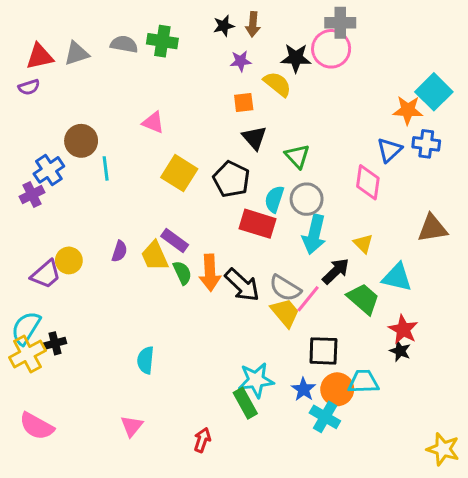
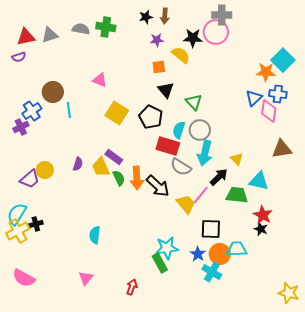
pink diamond: (368, 182) -> (269, 111), moved
gray semicircle: (285, 288) -> (181, 167), moved
green trapezoid: (363, 299) -> (237, 195), turned -35

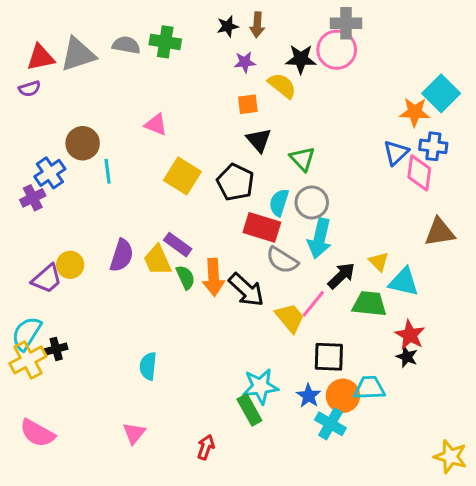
gray triangle: (50, 35) -> (78, 54), size x1.4
yellow triangle: (237, 159) -> (379, 262), moved
purple semicircle: (78, 164) -> (122, 255), size x1.5

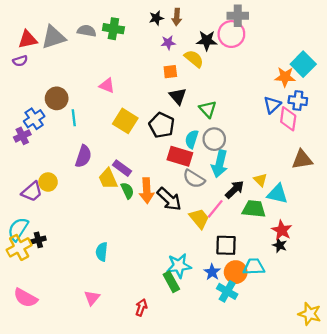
purple semicircle: (122, 255) -> (83, 156), moved

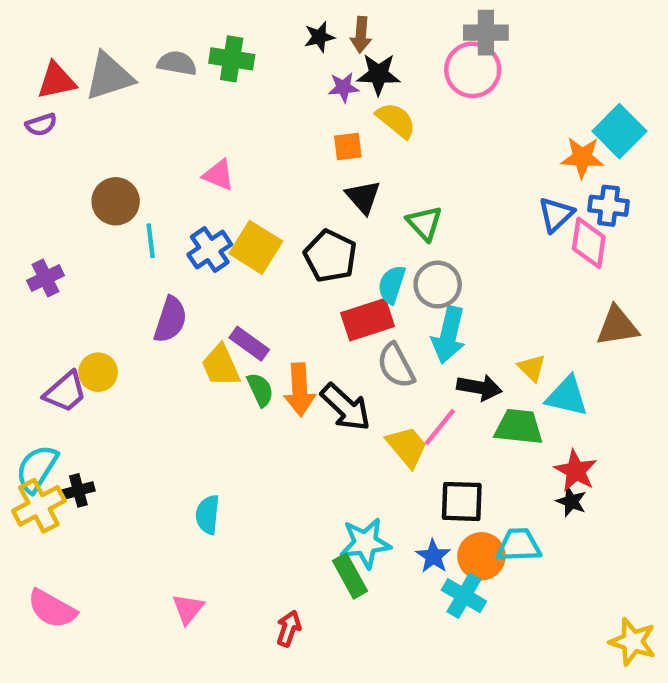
black star: (207, 40) -> (378, 74), moved
blue cross: (34, 119) -> (210, 249), moved
red rectangle: (180, 156) -> (368, 320), turned -35
gray semicircle: (194, 179) -> (396, 366), turned 30
black arrow: (235, 190) -> (479, 388), turned 54

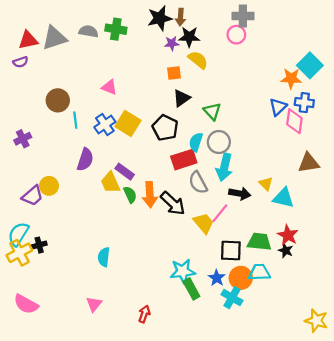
black star: (319, 37) -> (160, 18), size x1.6
pink circle: (473, 70) -> (236, 35), size x0.7
black triangle: (363, 197) -> (182, 98), turned 36
green trapezoid: (519, 427) -> (259, 242), moved
green rectangle: (350, 576) -> (191, 289), moved

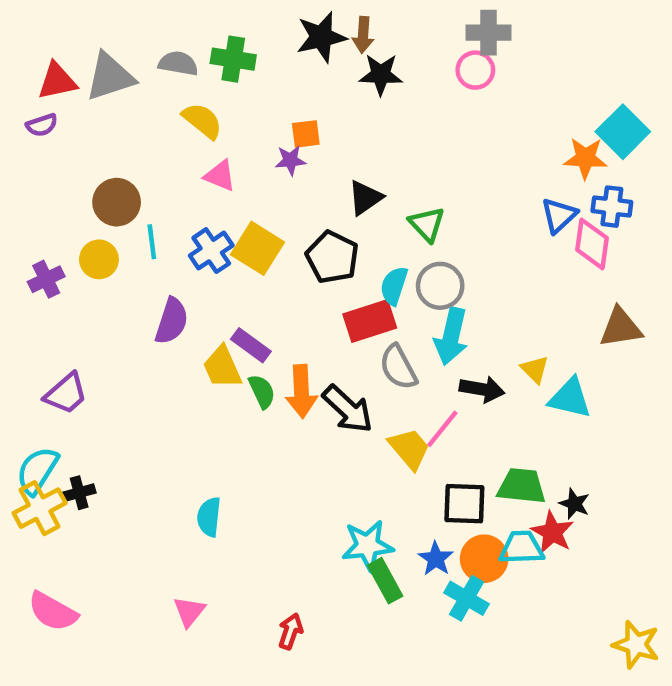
purple star: (172, 43) -> (290, 160), moved
yellow semicircle: (198, 60) -> (202, 121), moved
orange square: (174, 73) -> (306, 134), moved
yellow circle: (49, 186) -> (99, 259), moved
red star: (288, 235) -> (552, 532), moved

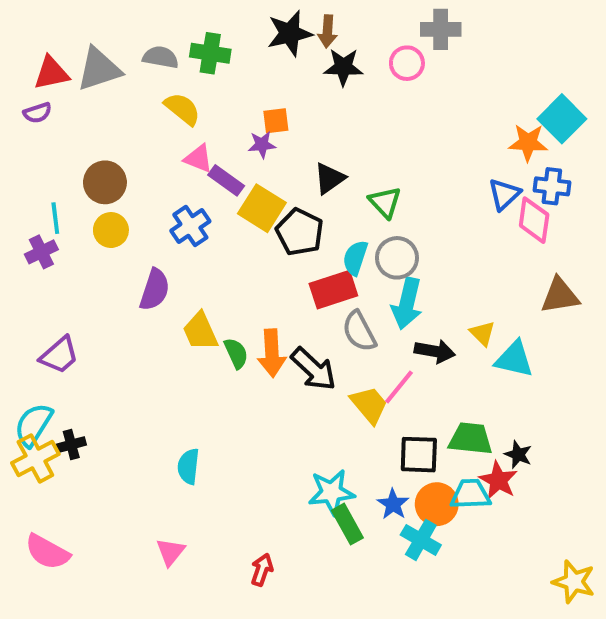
pink circle: (475, 70) -> (407, 63), moved
cyan line: (152, 242) -> (55, 218), moved
yellow square: (257, 248) -> (262, 208), moved
yellow circle: (99, 259) -> (111, 230), moved
purple rectangle: (251, 345) -> (226, 180), moved

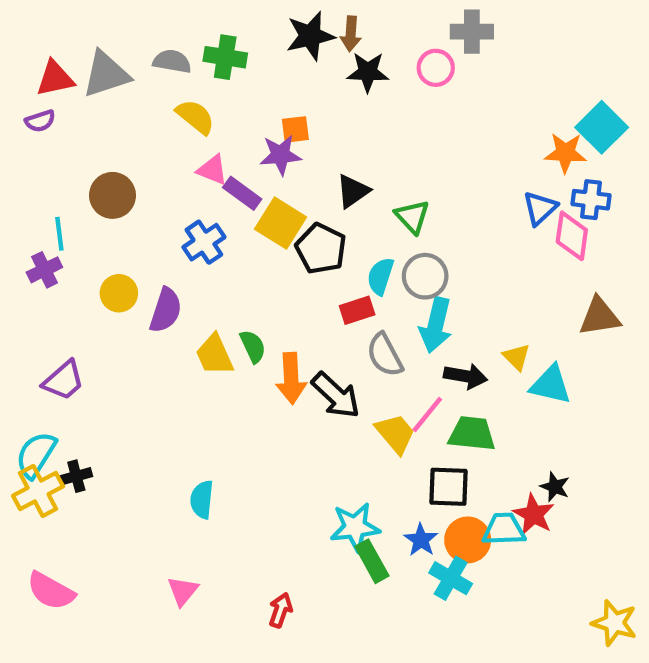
purple star: (262, 145) -> (280, 155), size x1.4
yellow circle: (111, 230) -> (119, 293), moved
red rectangle: (333, 290) -> (357, 310), size x0.7
green semicircle: (236, 353) -> (253, 346), moved
green trapezoid: (470, 439) -> (472, 434), moved

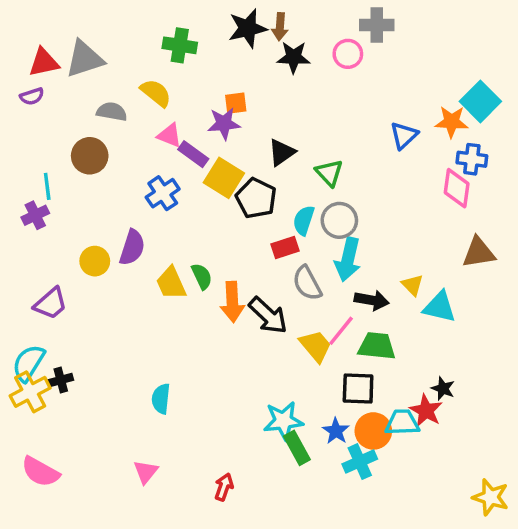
gray semicircle: (172, 61) -> (112, 112), moved
blue triangle: (540, 208) -> (404, 135), moved
yellow circle: (119, 293) -> (95, 261), moved
cyan cross: (451, 578) -> (360, 462), turned 36

